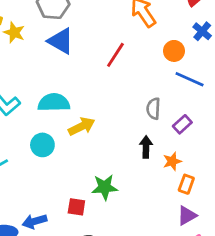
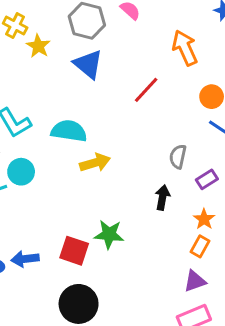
cyan circle: (42, 145) -> (21, 172), moved
orange star: (172, 161) -> (204, 219), moved, turned -30
red square: (76, 207) -> (74, 251), size x1.4

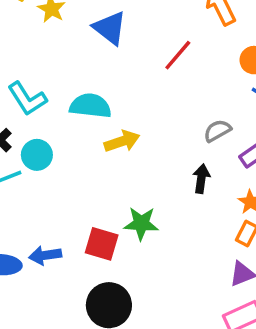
gray semicircle: (178, 157) -> (217, 131), turned 50

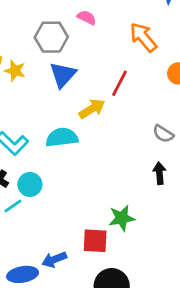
blue triangle: (110, 28) -> (63, 75), turned 48
gray semicircle: (217, 131) -> (163, 134), turned -105
yellow arrow: (122, 141) -> (92, 109), moved

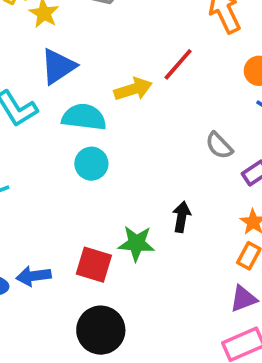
blue triangle: (63, 75) -> (58, 66), moved
black arrow: (159, 173) -> (182, 217), moved
cyan circle: (30, 184) -> (91, 164), moved

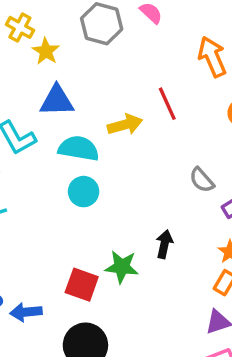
red line: (178, 64) -> (167, 104), turned -68
blue triangle: (58, 66) -> (57, 101), turned 30
blue arrow: (34, 276) -> (26, 312), moved

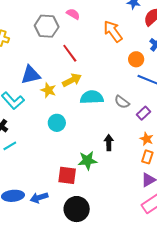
yellow star: (46, 51) -> (48, 90), moved
red line: (167, 104) -> (70, 53), moved
cyan semicircle: (79, 148) -> (92, 97), moved

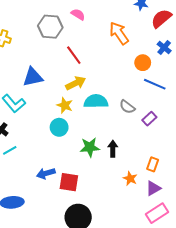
yellow star: (48, 90) -> (65, 105), moved
orange star: (147, 139) -> (130, 178), moved
green star: (87, 161) -> (90, 147), moved
blue arrow: (39, 198) -> (46, 173), moved

